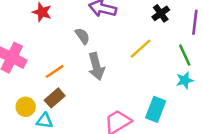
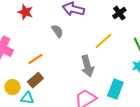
gray arrow: (96, 66) -> (87, 66), moved

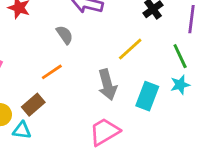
orange line: (35, 59) -> (52, 72), moved
cyan rectangle: (115, 89) -> (147, 96), moved

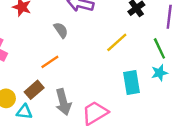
gray arrow: (107, 85) -> (63, 102), moved
cyan rectangle: (147, 96) -> (131, 83), turned -30

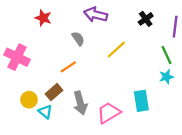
yellow line: (117, 42) -> (116, 50), moved
cyan rectangle: (131, 83) -> (141, 101), moved
cyan triangle: (24, 112) -> (45, 112), turned 32

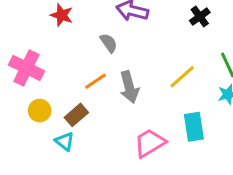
yellow line: (116, 50) -> (182, 77), moved
yellow circle: (29, 100) -> (40, 111), moved
gray arrow: (80, 103) -> (129, 87), moved

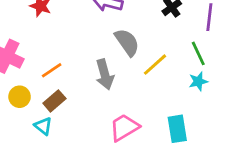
gray semicircle: (109, 43) -> (127, 42), moved, size x1.5
orange line: (95, 81) -> (52, 70), moved
cyan rectangle: (194, 127) -> (177, 129), moved

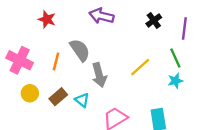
gray semicircle: (127, 42) -> (80, 50), moved
orange line: (52, 70) -> (56, 61), moved, turned -42
cyan triangle: (43, 126) -> (82, 100), moved

